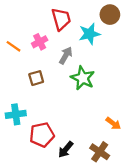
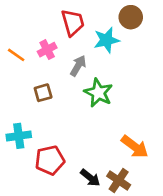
orange arrow: (113, 123) -> (135, 147), size x1.5
black arrow: (66, 150) -> (90, 178), moved, turned -90

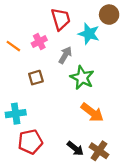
cyan star: (106, 40) -> (89, 34), turned 30
orange arrow: (135, 147) -> (92, 113), moved
red pentagon: (50, 160) -> (30, 142), moved

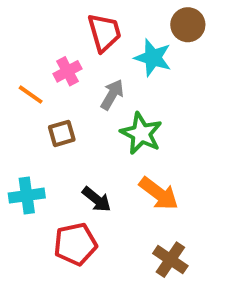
orange line: (13, 46) -> (31, 95), moved
red pentagon: (30, 142) -> (75, 244), moved
black arrow: (75, 149) -> (97, 199), moved

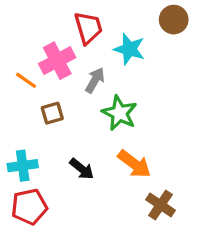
brown circle: (188, 25) -> (174, 20), moved
pink cross: (68, 71) -> (57, 61), size x1.5
red pentagon: (75, 244) -> (29, 207), moved
brown cross: (170, 260) -> (161, 205), moved

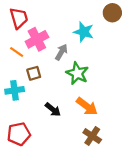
red trapezoid: (88, 28) -> (19, 18), moved
cyan cross: (23, 166) -> (15, 90), moved
brown cross: (161, 205) -> (92, 136), moved

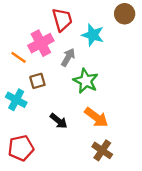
red trapezoid: (19, 18) -> (62, 20), moved
cyan cross: (15, 90) -> (16, 100), turned 36

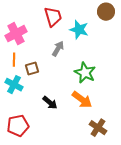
pink cross: (41, 43) -> (16, 34), moved
orange line: (19, 57) -> (14, 60), moved, turned 56
green star: (86, 81) -> (85, 73), moved
brown cross: (102, 150) -> (98, 128), moved

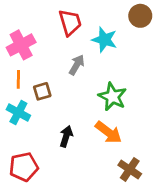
black arrow: (50, 103) -> (66, 136), turned -112

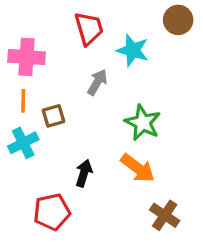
pink cross: (21, 45) -> (27, 57), turned 32
cyan cross: (18, 113) -> (23, 143), turned 35
red pentagon: (24, 167) -> (52, 212), moved

